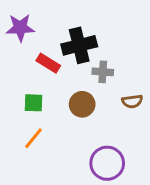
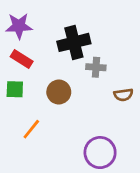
red rectangle: (48, 63) -> (22, 59), moved
green square: (34, 103) -> (15, 89), moved
brown circle: (82, 104) -> (59, 92), moved

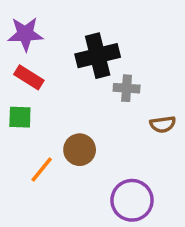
brown circle: (59, 92) -> (80, 150), moved

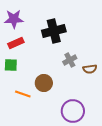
red rectangle: (29, 77) -> (16, 43), turned -56
gray cross: (127, 88) -> (70, 60), moved, turned -32
orange line: (42, 170) -> (23, 94), turned 70

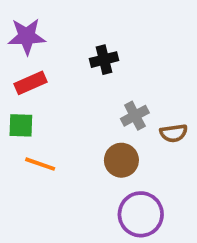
black cross: (54, 31) -> (104, 60), size x0.6
brown circle: (44, 83) -> (121, 160), moved
orange line: (23, 94) -> (40, 164), moved

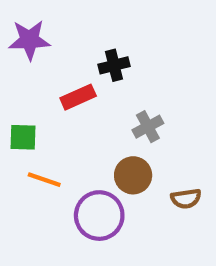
red rectangle: (31, 83) -> (78, 97), moved
brown semicircle: (174, 133) -> (186, 199), moved
purple circle: (141, 214) -> (99, 216), moved

